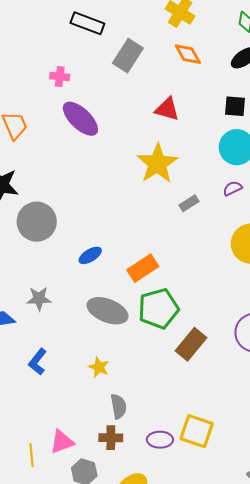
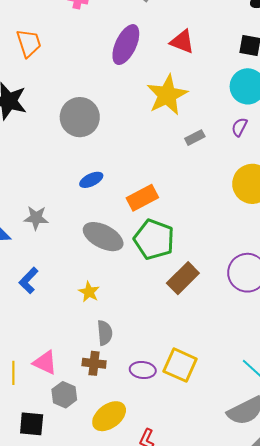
purple ellipse: (80, 119) -> (126, 45), moved, turned 66
purple semicircle: (232, 188) -> (239, 127), turned -42
gray circle: (37, 222) -> (80, 117), moved
green pentagon: (158, 309) -> (154, 239), turned 30
pink triangle: (62, 442) -> (45, 363), turned 40

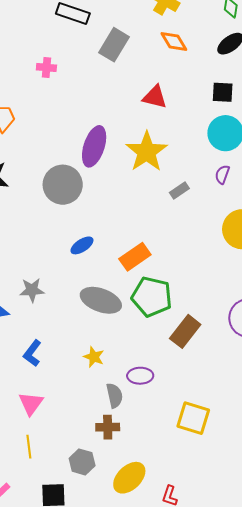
purple ellipse: (126, 45) -> (94, 146), moved
pink triangle: (45, 363) -> (31, 403), moved, turned 48
purple ellipse: (143, 370) -> (140, 376), moved

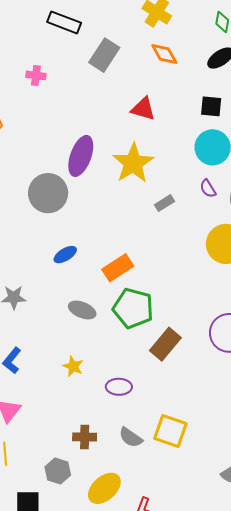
purple semicircle: (222, 174) -> (208, 189), turned -54
gray ellipse: (101, 300) -> (82, 310), size x0.7
gray semicircle: (115, 396) -> (131, 437), moved, turned 135

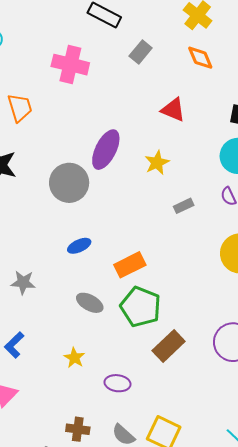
gray rectangle: (104, 55) -> (141, 52), size x0.7
pink cross: (36, 75) -> (70, 65), size x1.8
yellow star: (133, 163) -> (157, 163), size x0.6

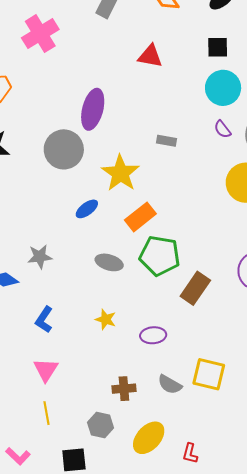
pink cross: (70, 65) -> (40, 34), turned -33
yellow star: (157, 163) -> (120, 173), moved, size x1.5
gray rectangle: (184, 206) -> (167, 141), moved, turned 48

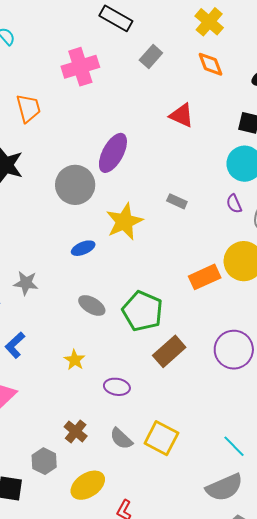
orange rectangle: (140, 217) -> (205, 277), moved
brown cross: (124, 389) -> (76, 431), turned 30

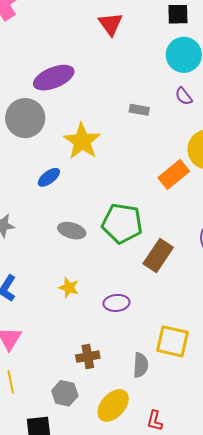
red triangle: (182, 115) -> (111, 24), turned 44
purple ellipse: (113, 153) -> (54, 78), turned 54
gray rectangle: (177, 201) -> (139, 110), moved
brown cross: (76, 431) -> (88, 357), turned -35
gray semicircle: (121, 439) -> (141, 365), moved, turned -115

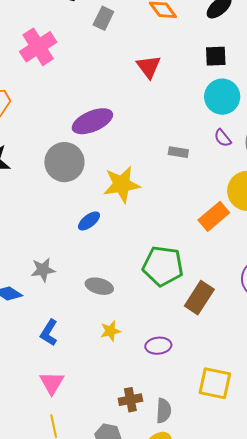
yellow star: (82, 141) -> (122, 184), turned 30
gray ellipse: (72, 231) -> (99, 286), moved
yellow star: (69, 288) -> (110, 331), turned -30
gray semicircle: (141, 365) -> (164, 411), moved

